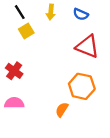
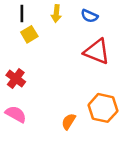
black line: (20, 12) -> (22, 13), turned 32
orange hexagon: (82, 86) -> (103, 108), moved
pink semicircle: (14, 103) -> (16, 114), turned 30

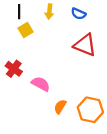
orange hexagon: (103, 108) -> (90, 110), moved
pink semicircle: (16, 114) -> (41, 84), moved

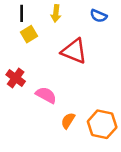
blue semicircle: (79, 14) -> (98, 16), moved
red triangle: (85, 45) -> (74, 51), moved

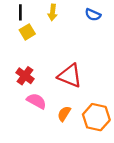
red triangle: (74, 51) -> (70, 76), moved
red cross: (16, 78) -> (25, 76), moved
pink semicircle: (46, 95) -> (36, 101), moved

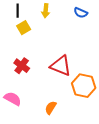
pink semicircle: (36, 101) -> (13, 99), moved
orange semicircle: (64, 114) -> (51, 108), moved
orange hexagon: (96, 117) -> (84, 86), moved

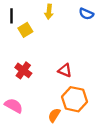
black line: (18, 11) -> (12, 16), moved
red triangle: (61, 66) -> (65, 70), size x0.6
orange hexagon: (84, 86) -> (75, 99), moved

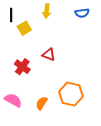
blue semicircle: (86, 14) -> (82, 13), turned -32
red triangle: (65, 70) -> (49, 55), moved
orange semicircle: (54, 115) -> (42, 103), moved

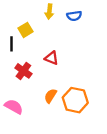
blue semicircle: (82, 13) -> (74, 16), moved
black line: (11, 15) -> (12, 44), moved
orange semicircle: (42, 103) -> (50, 96), moved

